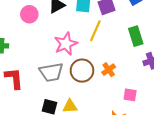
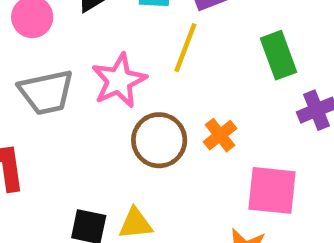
gray trapezoid: (51, 72) -> (46, 92), moved
pink square: (130, 95) -> (272, 190), size x1.6

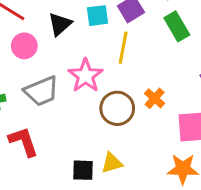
green rectangle: (279, 55) -> (177, 26), moved

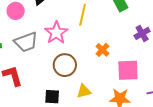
brown circle: (117, 108) -> (65, 65), moved
yellow triangle: (112, 163) -> (84, 91), moved

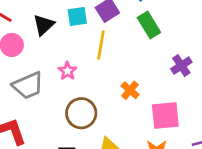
pink star: (56, 33) -> (67, 71), size x0.6

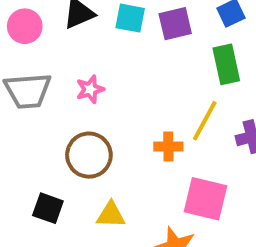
yellow line: (101, 45) -> (205, 121), moved
orange cross: (130, 90) -> (168, 147), turned 30

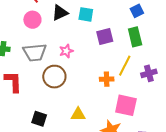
purple square: (175, 24) -> (105, 36), moved
brown circle: (89, 155) -> (54, 77), moved
black square: (48, 208) -> (39, 119), moved

